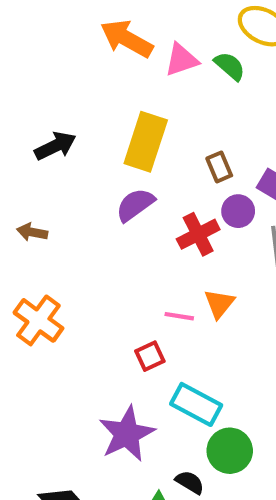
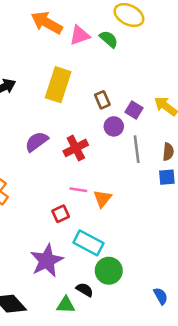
purple semicircle: (135, 205) -> (37, 142), moved
red cross: (198, 234) -> (76, 148), moved
orange triangle: (219, 304) -> (102, 199), moved

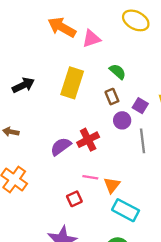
green semicircle: (109, 39) -> (118, 72), moved
purple semicircle: (37, 142) -> (61, 147), moved
cyan rectangle: (88, 243) -> (126, 210), moved

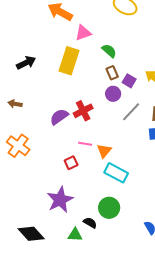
pink triangle: (91, 39) -> (83, 33), moved
brown rectangle: (112, 97) -> (112, 73), moved
gray line: (143, 141) -> (131, 112), turned 50

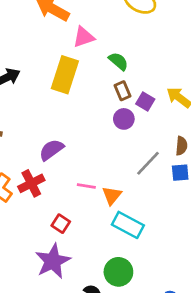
red cross: (83, 111) -> (31, 183), moved
gray line: (131, 112) -> (148, 163), moved
red square: (71, 163) -> (61, 224), moved, turned -32

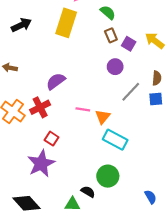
purple circle: (124, 119) -> (115, 67), moved
red square: (61, 224) -> (52, 139), moved
purple star: (53, 261) -> (41, 164), moved

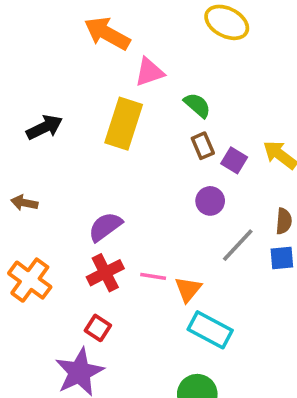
red cross: (40, 107) -> (105, 273), moved

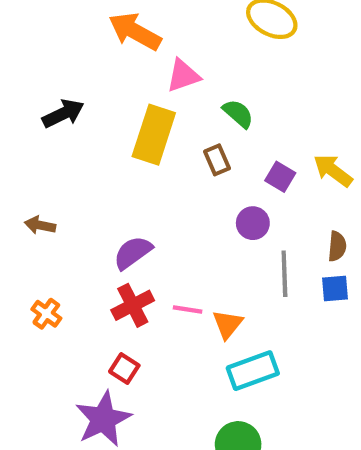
black arrow: (44, 127) -> (63, 114), moved
brown rectangle: (203, 146) -> (217, 160), moved
gray line: (238, 245) -> (284, 274), turned -45
orange cross: (30, 280) -> (46, 314), size x0.6
cyan rectangle: (210, 330) -> (253, 371), turned -48

